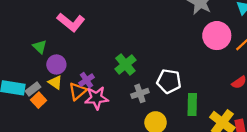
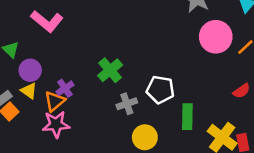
pink star: (97, 98) -> (56, 124), moved

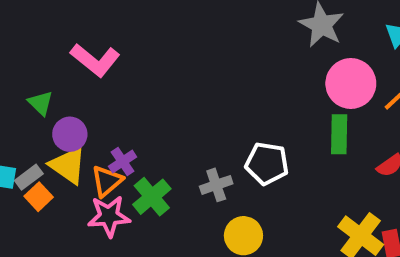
green cross: (110, 70) -> (152, 197), moved
yellow triangle: (29, 91) -> (68, 165), size x1.5
green rectangle: (187, 117) -> (339, 134), moved

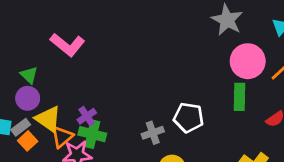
purple circle: (70, 134) -> (28, 98), moved
orange triangle: (107, 181) -> (62, 137), moved
green cross: (152, 197) -> (92, 134), moved, turned -36

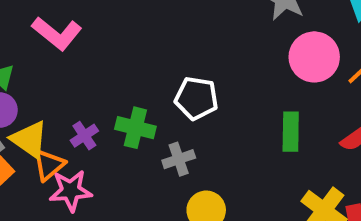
green rectangle: (239, 97) -> (291, 132), moved
white pentagon: (189, 118) -> (196, 98), moved
green cross: (92, 134) -> (135, 128), moved

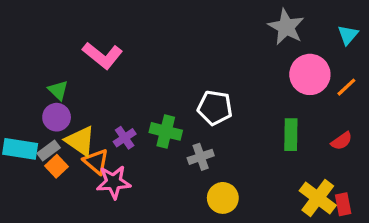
orange triangle: (49, 165) -> (96, 162), turned -40

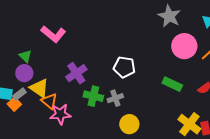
green cross: (166, 131) -> (93, 96), moved
green rectangle: (291, 135) -> (172, 84), turned -66
purple cross: (125, 138) -> (76, 73), moved, size x1.5
orange square: (57, 166) -> (14, 104), moved

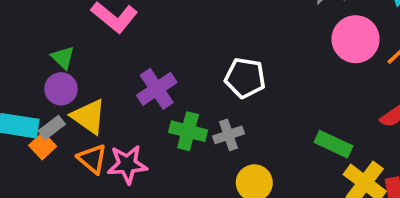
green rectangle: (172, 84) -> (333, 144), moved
orange triangle: (49, 101) -> (92, 159), moved

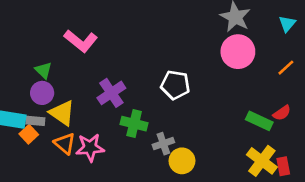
pink circle: (356, 39) -> (238, 52), moved
gray rectangle: (52, 128) -> (35, 121), turned 42
gray cross: (229, 135) -> (163, 144), moved
green rectangle: (333, 144) -> (259, 121), moved

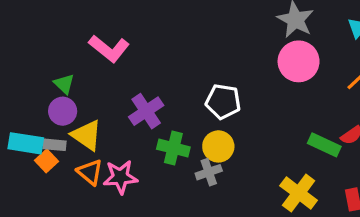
yellow circle: (182, 161) -> (218, 146), moved
yellow cross: (262, 161) -> (299, 193), moved

